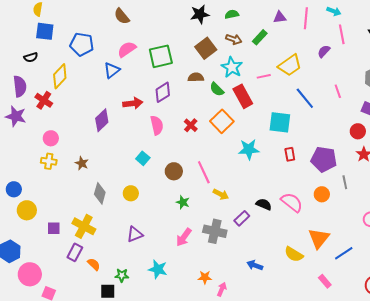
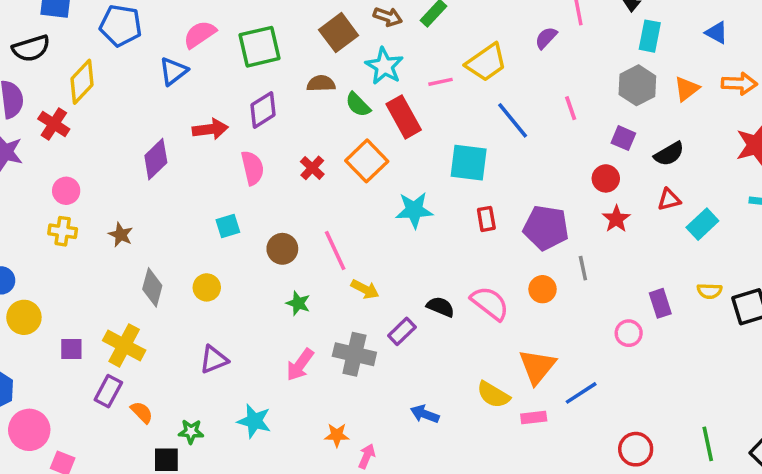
black semicircle: (31, 57) -> (31, 48), size x1.5
cyan square: (143, 158) -> (228, 226), turned 32
pink rectangle: (325, 281) -> (534, 418), moved, turned -56

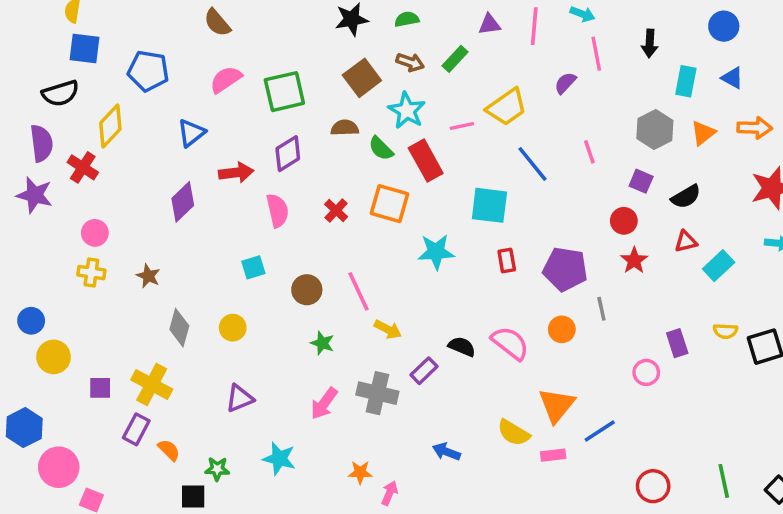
cyan rectangle: (650, 36) -> (686, 81), moved
blue triangle: (173, 71) -> (191, 133), moved
orange square: (367, 161) -> (390, 204), turned -30

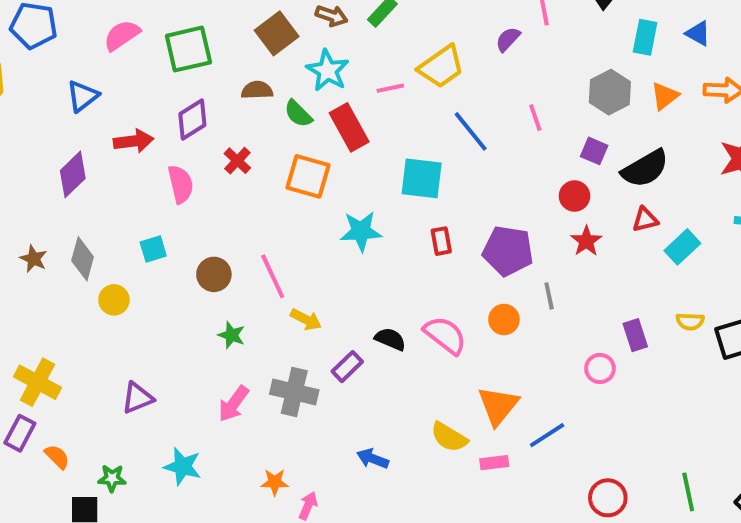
black semicircle: (686, 197) -> (645, 169), size x1.4
red cross: (336, 210) -> (237, 161), moved
gray diamond: (179, 328) -> (83, 259), moved
yellow circle: (233, 328) -> (114, 300), moved

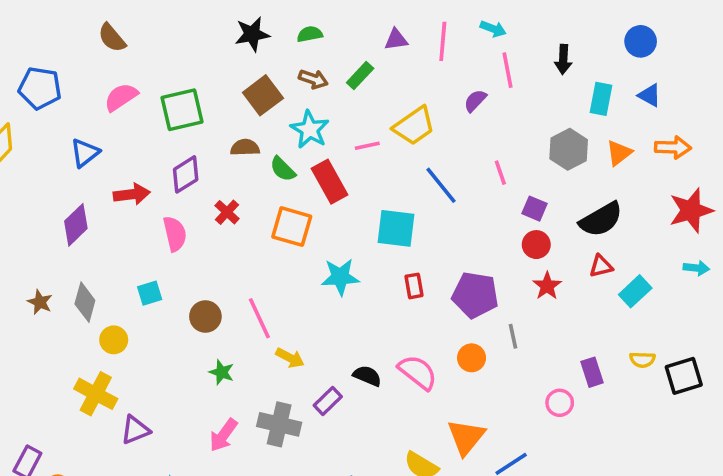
purple square: (594, 151) -> (534, 209), moved
yellow cross: (38, 382) -> (96, 394), moved

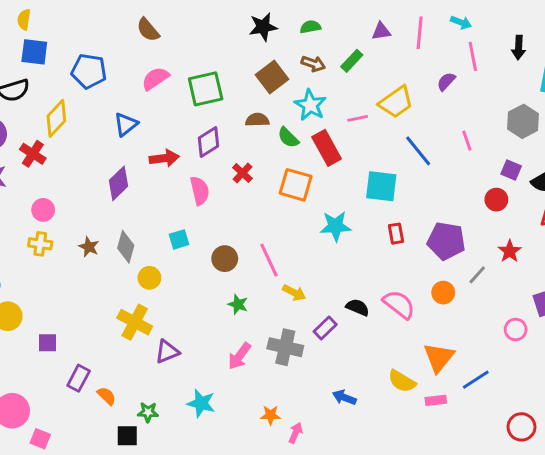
purple square: (534, 209) -> (511, 170), moved
red star: (547, 286) -> (510, 251), moved
gray line: (513, 336) -> (477, 275), turned 54

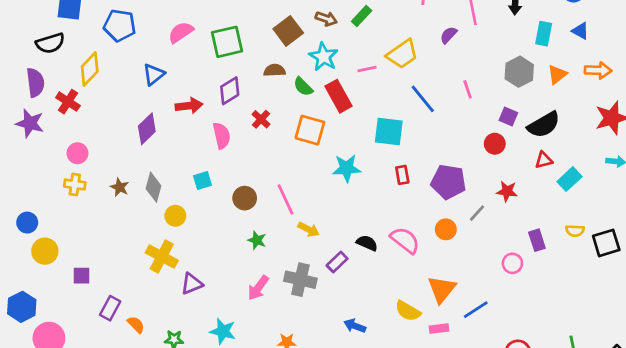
red star: (510, 251) -> (507, 191), turned -30

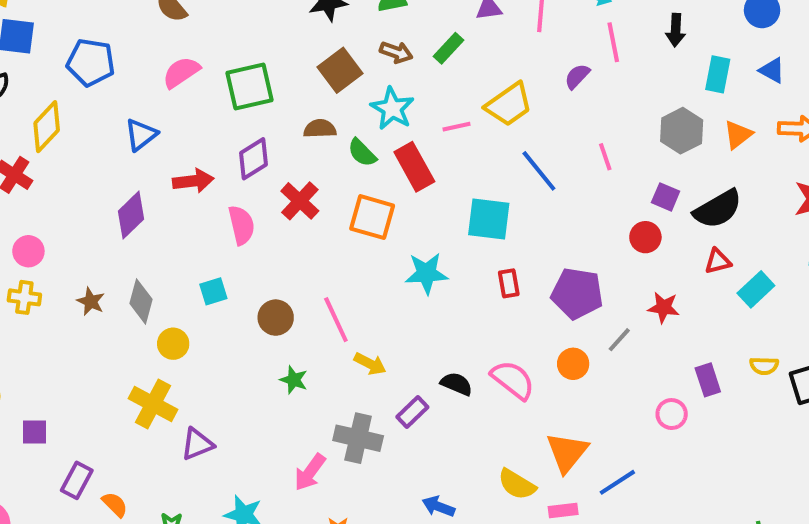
red cross: (261, 119) -> (300, 201), size x1.4
pink arrow: (258, 288) -> (310, 472), moved

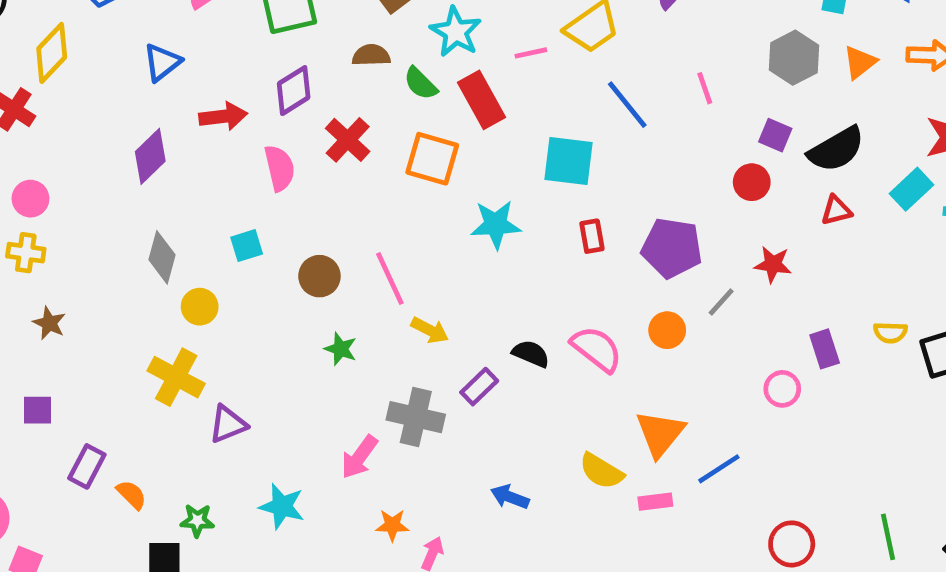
cyan rectangle: (756, 289) -> (911, 189), moved
brown star: (91, 301) -> (49, 323), moved

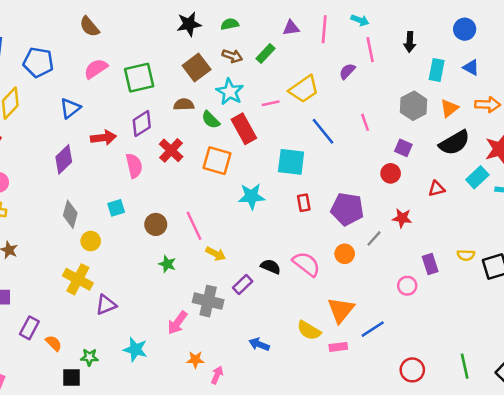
black semicircle: (836, 149) -> (454, 143), moved

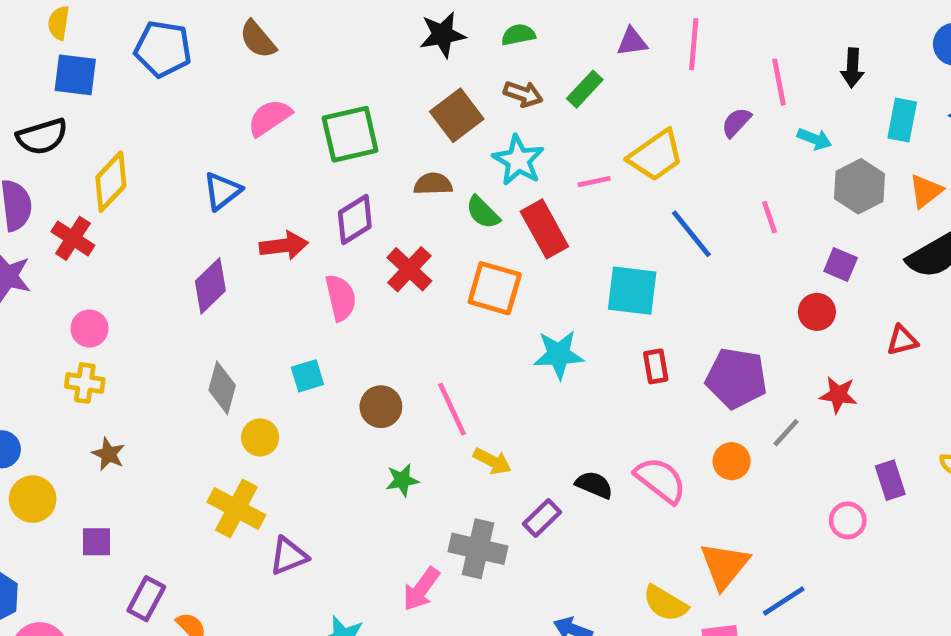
cyan arrow: (360, 20) -> (815, 139), moved
blue pentagon: (38, 62) -> (163, 49), moved
green star: (167, 264) -> (402, 480), turned -30

